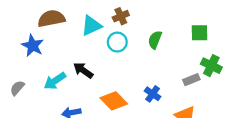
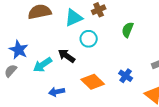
cyan circle: (117, 42) -> (89, 39), moved
blue star: (33, 46) -> (19, 50), moved

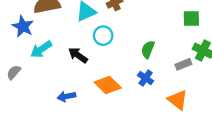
green semicircle: (128, 30) -> (148, 49), moved
blue star: (19, 50) -> (23, 26), moved
cyan arrow: (43, 65) -> (41, 49), moved

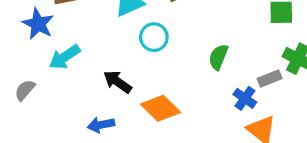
black arrow: (78, 55) -> (117, 82), moved
blue cross: (146, 78) -> (245, 98), moved

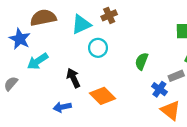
black arrow: (117, 82) -> (73, 78), turned 30

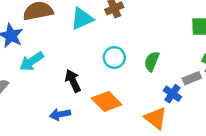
cyan circle: (98, 48) -> (114, 57), moved
orange triangle: (171, 110) -> (156, 118), moved

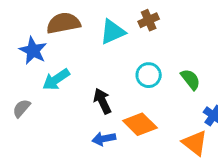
green semicircle: (152, 61) -> (190, 79), turned 120
blue arrow: (60, 114) -> (104, 139), moved

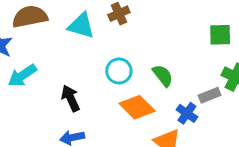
cyan triangle: (112, 32) -> (81, 26), turned 40
orange diamond: (140, 124) -> (137, 107), moved

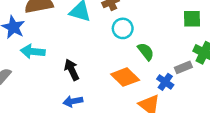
cyan circle: (119, 71) -> (123, 28), moved
cyan arrow: (22, 76) -> (33, 52), turned 40

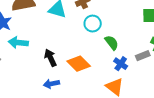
orange diamond: (125, 77) -> (79, 64), moved
blue cross: (165, 82) -> (121, 64), moved

